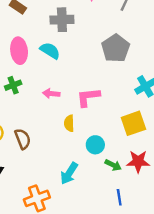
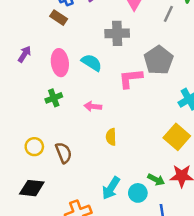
gray cross: (62, 20) -> (117, 33), moved
pink L-shape: (88, 97) -> (131, 78), moved
yellow square: (133, 123) -> (177, 137), turned -30
cyan circle: (95, 145) -> (138, 193), moved

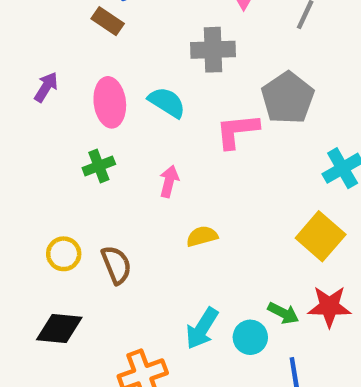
pink arrow: (93, 106) -> (169, 181), turned 98
yellow semicircle: (111, 137) -> (202, 236), turned 77

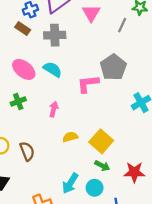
gray cross: (213, 50) -> (55, 35), moved
pink ellipse: (110, 102) -> (24, 69), turned -45
yellow square: (321, 236) -> (101, 141), moved
green arrow: (283, 313) -> (102, 166), moved

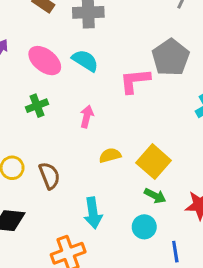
cyan arrow: (70, 183) -> (93, 213), moved, turned -40

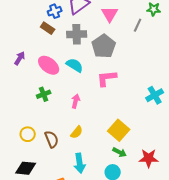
gray pentagon: (171, 57) -> (104, 46), moved
yellow semicircle: (110, 155) -> (77, 132), moved, turned 144

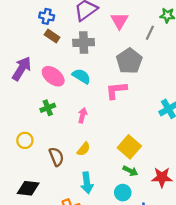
blue cross: (55, 11) -> (47, 16), moved, turned 32
gray pentagon: (104, 46) -> (129, 61), moved
purple arrow: (20, 58) -> (22, 69), size x1.6
yellow circle: (28, 134) -> (25, 140), moved

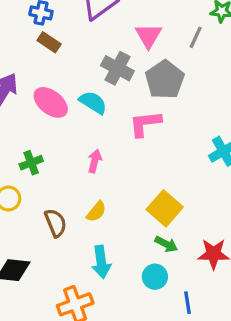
pink triangle: (119, 21) -> (148, 36), moved
gray cross: (84, 43) -> (117, 68), moved, turned 30
green cross: (48, 108) -> (31, 163), moved

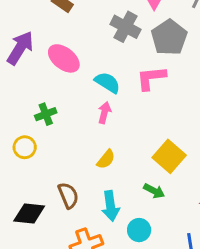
cyan semicircle: (93, 102) -> (107, 83), moved
brown semicircle: (56, 223) -> (68, 195), moved
green arrow: (166, 244) -> (154, 191), moved
cyan circle: (155, 277) -> (139, 230), moved

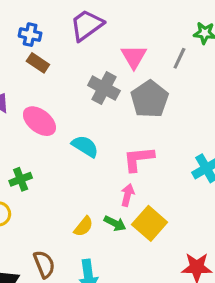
pink L-shape: (151, 78) -> (139, 159), moved
pink arrow: (104, 113) -> (128, 195), moved
green arrow: (154, 191) -> (115, 223), moved

